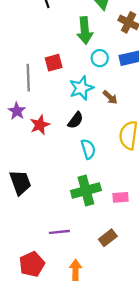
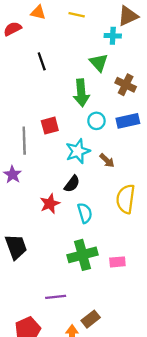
red star: (40, 125) -> (50, 204), moved
brown rectangle: (108, 238) -> (91, 319), moved

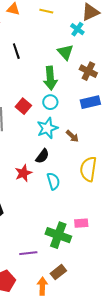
cyan cross: (113, 36) -> (77, 29), turned 32
cyan circle: (96, 121) -> (50, 102), moved
red square: (50, 126) -> (23, 106), turned -35
green cross: (82, 255) -> (58, 235), moved, turned 35

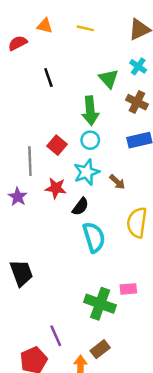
cyan cross: (77, 29) -> (138, 66), moved
red star: (23, 173) -> (56, 188), moved, turned 30
cyan semicircle: (53, 181) -> (94, 237), size x1.4
purple line: (28, 253) -> (56, 336), moved, turned 72

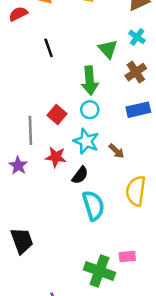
brown cross: (137, 102) -> (136, 72), turned 30
cyan star: (87, 172) -> (86, 141), turned -30

